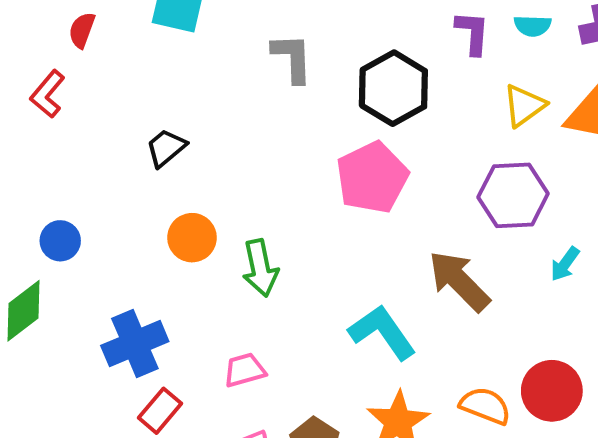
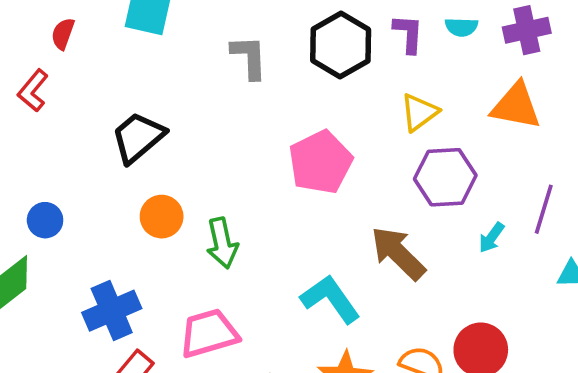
black hexagon: (393, 88) -> (341, 45), moved
yellow triangle: (524, 105) -> (419, 112), moved
black trapezoid: (166, 148) -> (138, 137), size x1.5
pink trapezoid: (244, 370) -> (209, 333), size x1.6

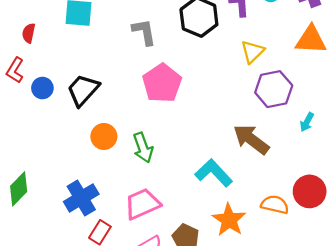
pink pentagon: (321, 162) -> (162, 83), moved
blue circle: (45, 220) -> (42, 88), moved

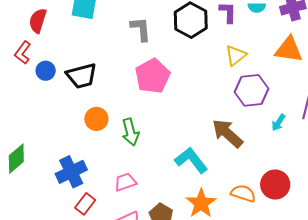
red semicircle: (29, 33) -> (38, 21), size x1.4
black trapezoid: (83, 90) -> (82, 76), turned -152
pink trapezoid: (142, 204) -> (125, 182), size x0.7

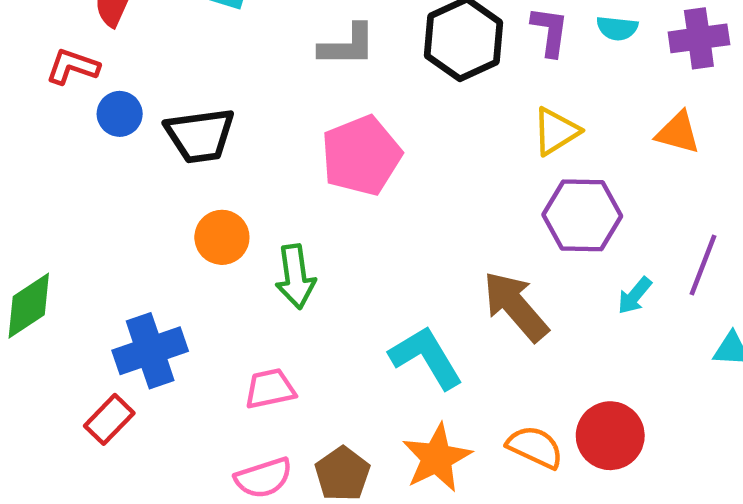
gray L-shape: (141, 29) -> (347, 45), turned 88
orange triangle: (289, 50) -> (678, 133), size x0.7
red L-shape: (23, 53) -> (72, 66), turned 65
red rectangle: (85, 204) -> (109, 419), moved

